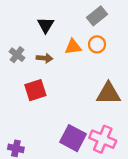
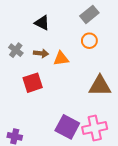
black triangle: (46, 25) -> (42, 23), turned -35
orange triangle: (73, 47) -> (61, 59), moved
pink cross: (103, 139) -> (95, 128), turned -35

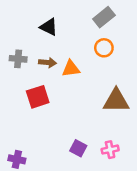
gray cross: (16, 50) -> (18, 59), turned -32
purple square: (67, 127) -> (78, 148), size x0.6
pink cross: (95, 128) -> (110, 150), size x0.6

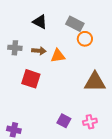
gray rectangle: (104, 17) -> (75, 24), moved, turned 66
red square: (38, 97) -> (31, 79), turned 36

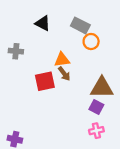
brown arrow: (39, 51) -> (64, 74), moved, turned 48
red square: (31, 79) -> (45, 81), moved, turned -30
purple square: (64, 121) -> (96, 107), moved

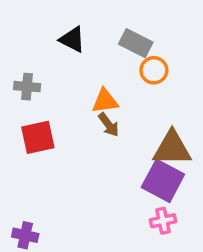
red square: (45, 81) -> (38, 137), moved
purple square: (96, 107) -> (163, 181), size x1.6

